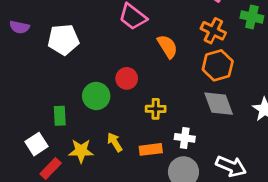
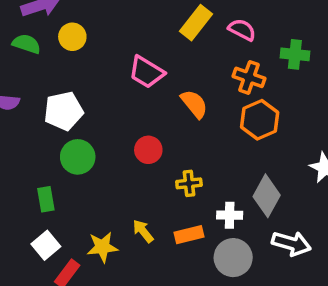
green circle: (96, 96) -> (78, 157), moved
gray diamond: (219, 104) -> (267, 196), moved, turned 56
green rectangle: (60, 116) -> (46, 199), moved

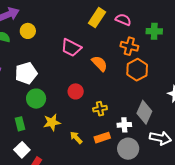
yellow star: (102, 247) -> (52, 122), moved

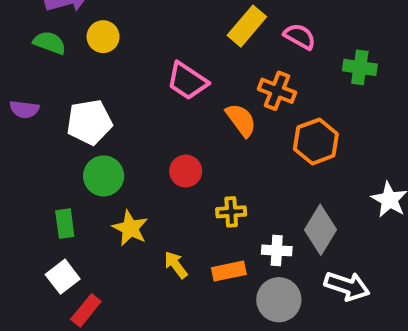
orange cross: (129, 46) -> (277, 91), moved
yellow star: (52, 122) -> (130, 228), turned 30

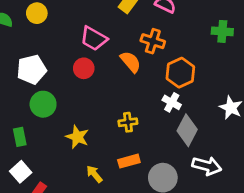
green cross: (360, 67) -> (222, 31), moved
red circle: (186, 171) -> (84, 68), moved
yellow star: (130, 228) -> (77, 137), moved
white cross: (277, 250) -> (172, 102), moved, turned 30
yellow arrow: (176, 265) -> (94, 174), moved

